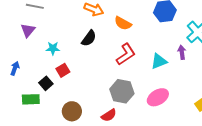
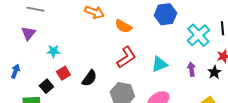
black semicircle: (89, 38) -> (89, 78), moved
purple arrow: (182, 52) -> (191, 69), moved

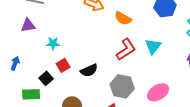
purple triangle: (28, 33) -> (28, 25), turned 42
cyan triangle: (159, 64) -> (153, 46), moved, turned -30
black semicircle: (89, 78) -> (89, 70), turned 30

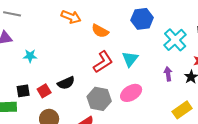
red square: (63, 65) -> (44, 91), moved
black square: (46, 78) -> (23, 91), turned 32
pink ellipse: (158, 92) -> (131, 93), moved

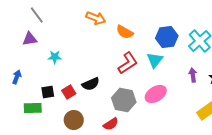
gray line: (12, 14) -> (37, 15), turned 42
blue hexagon: (142, 19) -> (167, 37), moved

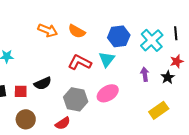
orange arrow: (96, 18) -> (48, 30), moved
red L-shape: (128, 63) -> (80, 62), turned -120
red square: (69, 92) -> (21, 91), turned 32

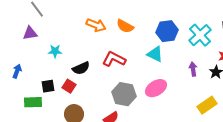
cyan triangle: (107, 59) -> (155, 54), turned -42
red L-shape: (80, 62) -> (114, 59), moved
black semicircle: (43, 83) -> (81, 68), moved
red square: (21, 91) -> (69, 86), turned 32

